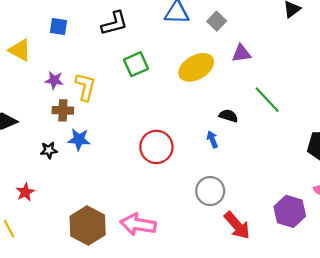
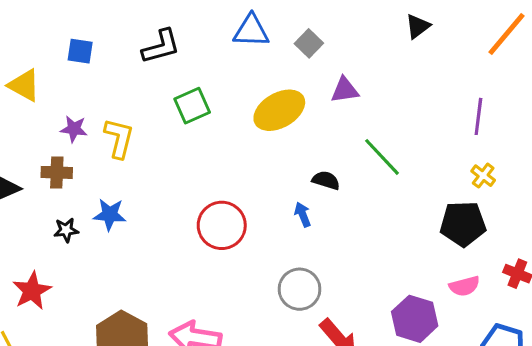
brown cross: (63, 110) -> (57, 172), moved
red star: (25, 192) -> (32, 291), size x1.4

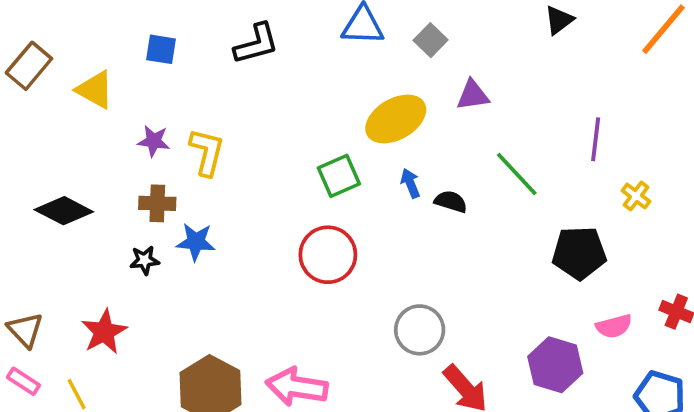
green square: (192, 106) -> (339, 176), moved
purple line: (478, 116) -> (596, 139), moved
brown cross: (57, 172) -> (157, 203), moved
blue arrow: (303, 215) -> (410, 183), moved
black pentagon: (463, 224) -> (579, 253), moved

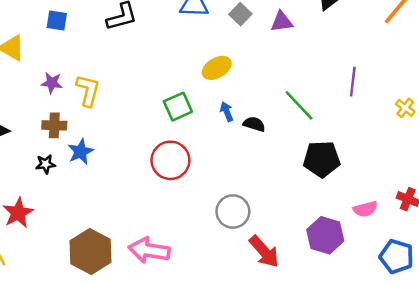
purple triangle: (473, 95) -> (282, 22), moved
yellow ellipse: (396, 119) -> (217, 68), size x0.7
yellow cross: (636, 196) -> (405, 108), moved
blue star: (196, 242) -> (81, 152), turned -30
black pentagon: (579, 253) -> (322, 159), moved

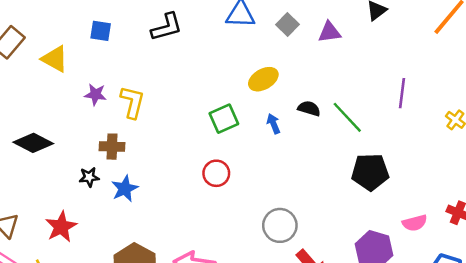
black semicircle: (254, 124) -> (309, 108), moved
brown cross: (54, 125) -> (112, 147), moved
blue star: (81, 152) -> (125, 189), moved
red circle: (170, 160) -> (216, 173), size x0.7

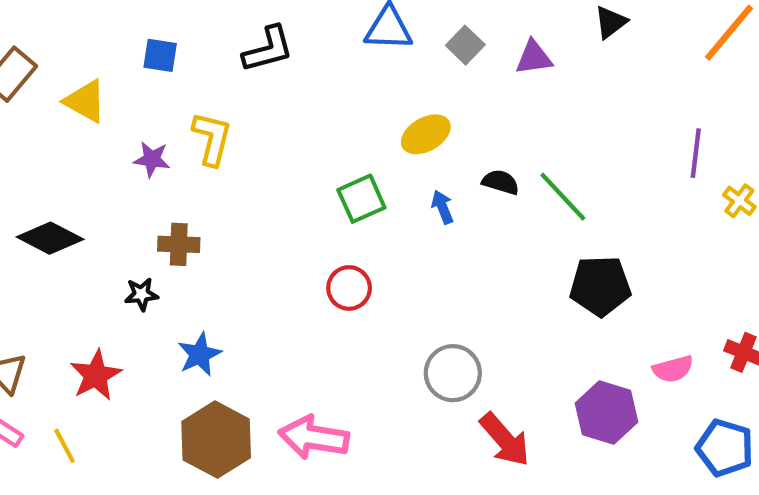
purple line: (402, 93) -> (696, 153), moved
yellow L-shape: (132, 102) -> (212, 138), moved
blue star: (125, 189) -> (200, 354), moved

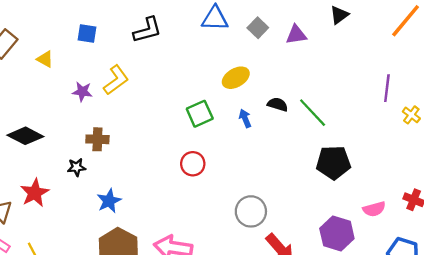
yellow triangle: (85, 101) -> (45, 59), size x0.7
yellow L-shape: (212, 138) -> (116, 80), turned 40
red star: (96, 375) -> (35, 193), moved

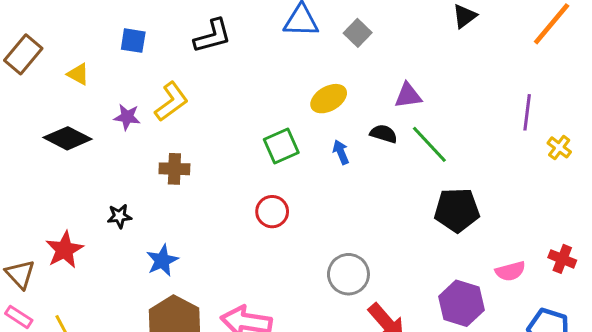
purple triangle: (296, 35) -> (408, 96), moved
black diamond: (25, 136) -> (68, 138), moved
brown cross: (97, 139) -> (174, 169), moved

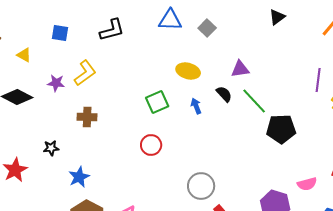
yellow ellipse: (329, 99) -> (188, 71), turned 45
black semicircle: (384, 134) -> (224, 94), turned 30
black pentagon: (457, 210) -> (281, 129), moved

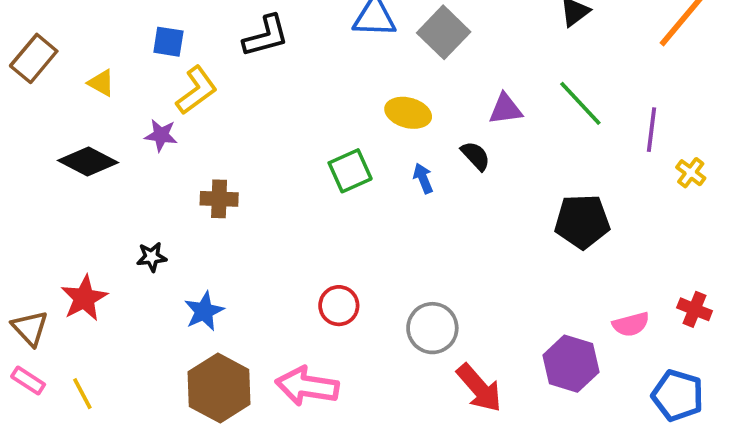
gray square: (207, 28) -> (444, 32), size x1.5
yellow L-shape: (85, 73) -> (197, 90), moved
green line: (254, 101) -> (580, 103), moved
red circle: (151, 145) -> (339, 306), moved

